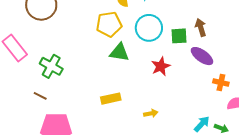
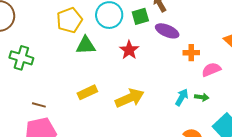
green cross: (51, 66) -> (21, 58), moved
brown line: (40, 96) -> (39, 105), moved
yellow arrow: (151, 113) -> (130, 98), size x2.0

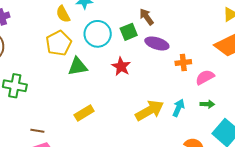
green arrow: (202, 97) -> (207, 104), moved
yellow arrow: (130, 98) -> (150, 111), moved

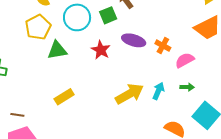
purple ellipse: (157, 43) -> (134, 40), moved
orange cross: (183, 62) -> (163, 46), turned 35

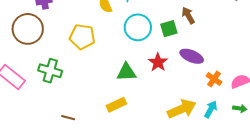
yellow pentagon: (38, 27) -> (82, 37), moved, turned 30
orange cross: (163, 46) -> (214, 79), moved
green triangle: (57, 50) -> (126, 72), moved

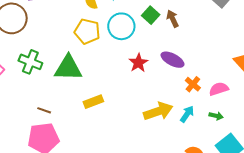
green square: (169, 29) -> (151, 15), moved, turned -36
yellow pentagon: (82, 37) -> (87, 31), moved
green triangle: (126, 72) -> (68, 68), moved, size x1.4

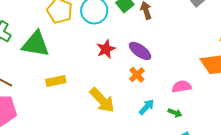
orange cross: (193, 84) -> (137, 75), moved
yellow arrow: (158, 111) -> (102, 100), moved, turned 56

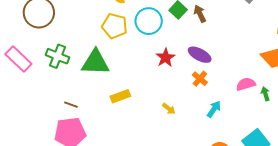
yellow arrow: (102, 100) -> (169, 109), size x0.5
green arrow: (175, 113) -> (265, 94), moved, turned -120

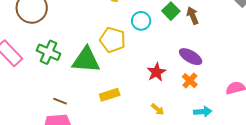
cyan circle: (149, 21) -> (141, 21), size x0.7
yellow pentagon: (114, 26) -> (113, 40), moved
red star: (166, 58) -> (156, 72), moved
cyan arrow: (214, 109) -> (203, 112), turned 48

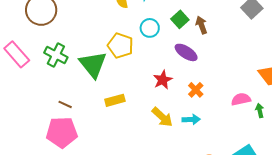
purple ellipse: (191, 57) -> (186, 52), moved
green triangle: (86, 60) -> (93, 64), turned 44
yellow arrow: (158, 109) -> (162, 117), size x1.6
cyan arrow: (203, 112) -> (191, 120), moved

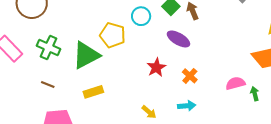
green triangle: (93, 64) -> (86, 55), turned 44
yellow rectangle: (115, 100) -> (93, 92), moved
brown line: (65, 104) -> (48, 85), moved
yellow arrow: (162, 117) -> (149, 112), moved, size x0.7

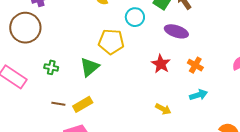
green cross: (49, 47) -> (51, 67), size x0.6
green triangle: (86, 55) -> (90, 67), size x0.7
yellow rectangle: (93, 92) -> (83, 104), moved

